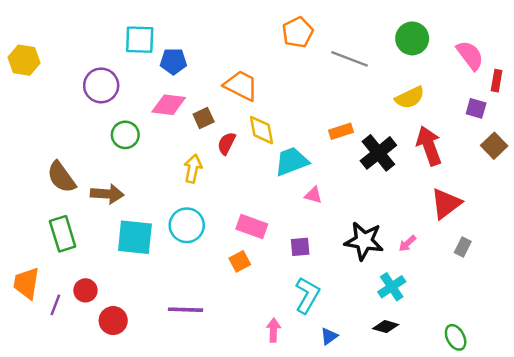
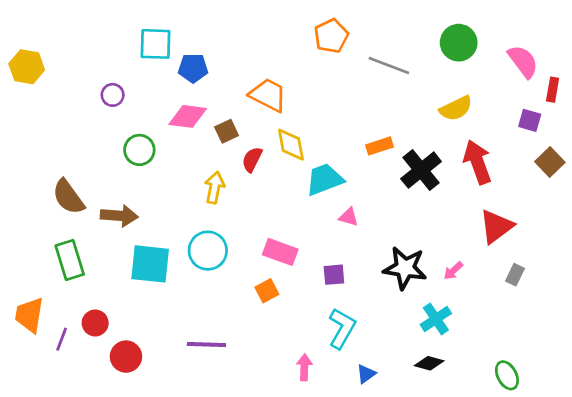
purple circle: (101, 85) -> (113, 95), size x0.6

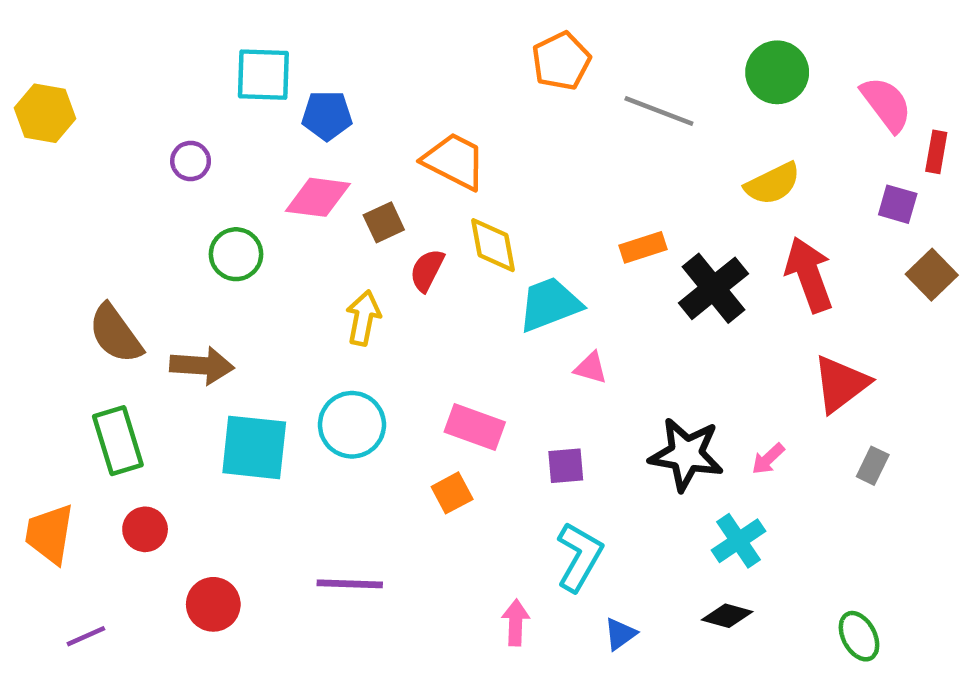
red circle: (95, 323) -> (145, 529), moved
purple line: (62, 339) -> (86, 636), moved, turned 45

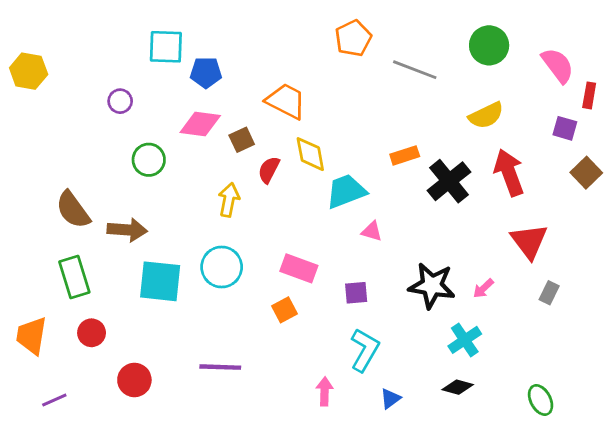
red triangle: (841, 384) -> (529, 241), turned -30

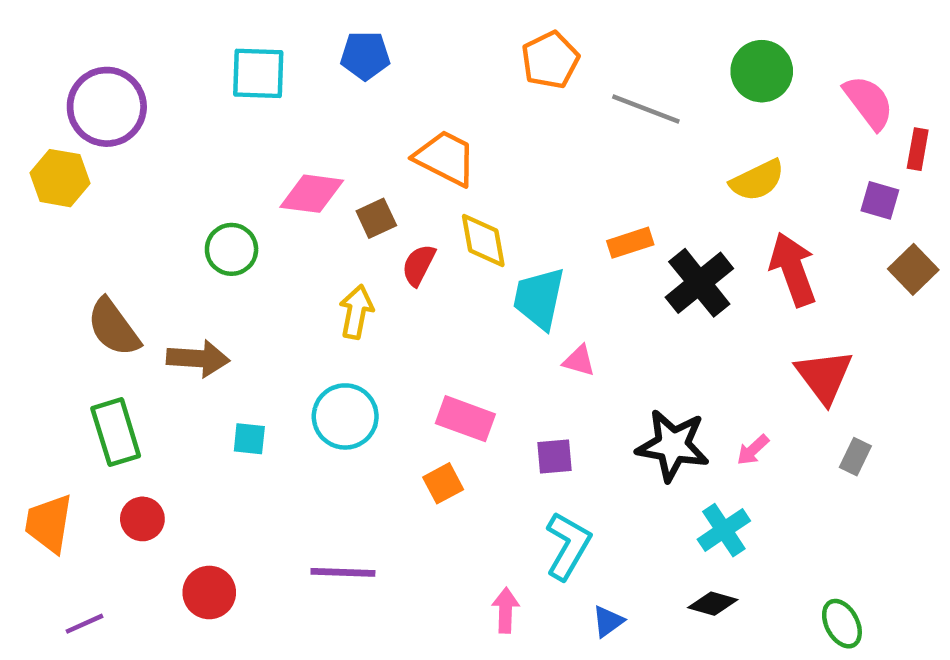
yellow hexagon: (29, 71) -> (60, 178), moved
blue pentagon: (206, 73) -> (365, 56), moved
purple circle: (120, 101) -> (107, 107), moved, size x2.0
cyan trapezoid: (346, 191) -> (539, 298), turned -57
cyan square: (160, 281) -> (249, 439), size x0.5

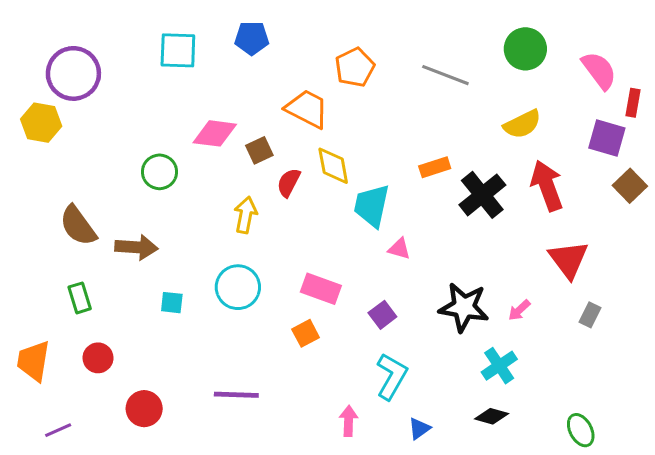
orange pentagon: (550, 60) -> (355, 67), moved
purple square: (880, 200) -> (607, 138), size x1.4
green rectangle: (116, 432) -> (80, 298), size x0.7
purple square: (555, 457) -> (382, 315), turned -32

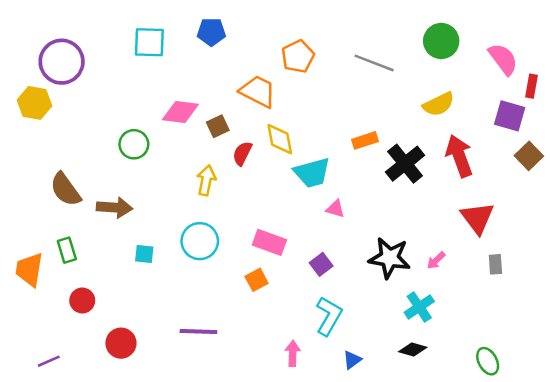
cyan trapezoid: (372, 206) -> (312, 173), turned -117
gray rectangle: (590, 315) -> (495, 264), turned -30
orange trapezoid: (33, 361) -> (29, 270), moved

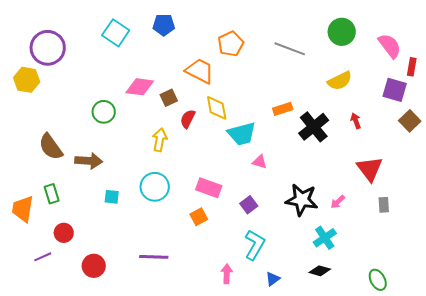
cyan square: (149, 42) -> (116, 33), turned 32
red arrow: (459, 156) -> (356, 121), size x0.5
purple line: (49, 361) -> (43, 257), moved

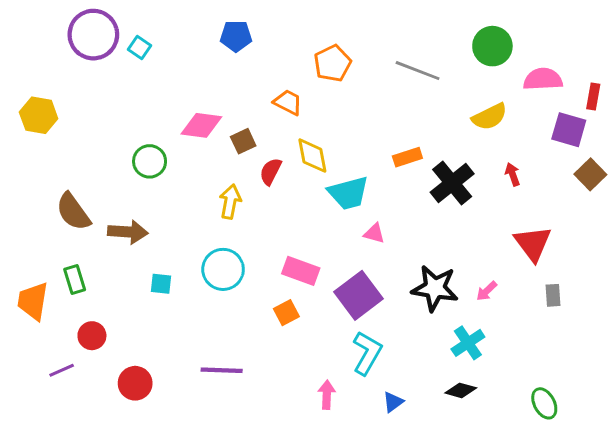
cyan square: (116, 33) -> (139, 48), moved, size x0.6
pink semicircle: (390, 46) -> (543, 79), moved, turned -56
purple circle: (48, 48) -> (93, 35), moved
orange trapezoid: (200, 71) -> (288, 102), size x0.7
purple square: (249, 205) -> (358, 295), size x1.8

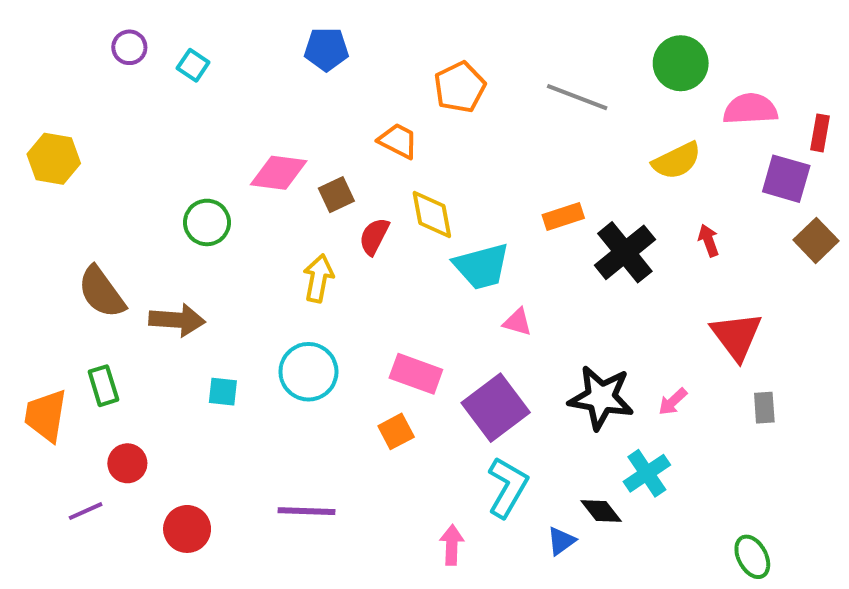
purple circle: (93, 35) -> (129, 47), size x0.5
black diamond: (461, 390) -> (601, 511), moved, turned 36
blue triangle: (393, 402) -> (561, 541), moved

